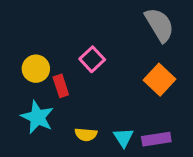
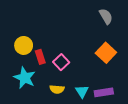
gray semicircle: (159, 25) -> (106, 16), size x0.7
pink square: (92, 59) -> (61, 62), moved

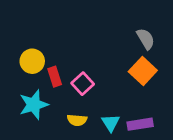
gray semicircle: (106, 16) -> (146, 39), moved
cyan star: (25, 78) -> (34, 105), turned 30

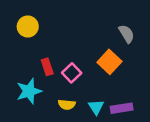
yellow circle: (32, 61) -> (28, 27), moved
orange square: (143, 71) -> (109, 62), moved

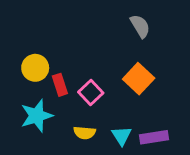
yellow circle: (28, 27) -> (35, 68), moved
gray semicircle: (127, 34) -> (140, 26), moved

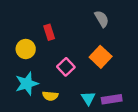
red rectangle: (60, 85) -> (49, 32), moved
yellow semicircle: (85, 133) -> (50, 96), moved

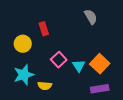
orange square: (101, 57) -> (100, 64), moved
cyan triangle: (88, 98) -> (79, 66), moved

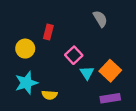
red rectangle: (44, 29) -> (48, 32), turned 32
pink square: (59, 60) -> (74, 55), moved

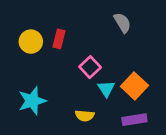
yellow circle: (25, 49) -> (31, 42), moved
yellow semicircle: (49, 95) -> (85, 116), moved

